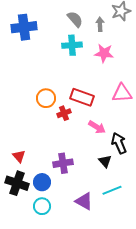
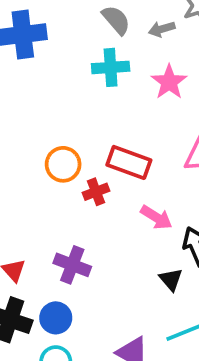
gray arrow: (100, 24) -> (162, 29), turned -104
pink star: (104, 53) -> (169, 82), turned 30
purple cross: (63, 163) -> (72, 265), moved, turned 30

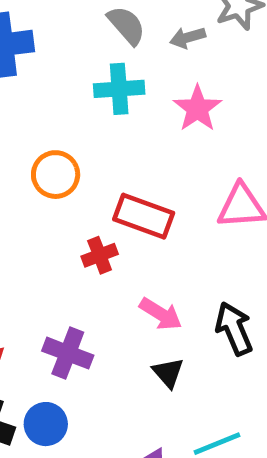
orange circle: (63, 164) -> (56, 175), moved
pink arrow: (156, 217) -> (161, 314), moved
black triangle: (171, 280) -> (168, 373), moved

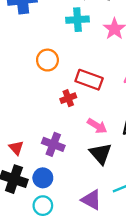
black triangle: (168, 373) -> (101, 154), size x1.5

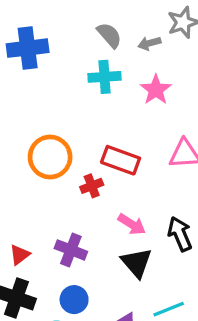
orange circle: (47, 60) -> (50, 157), moved, size x1.4
red triangle: (16, 148) -> (20, 255), turned 35
blue circle: (43, 178) -> (74, 300), moved

